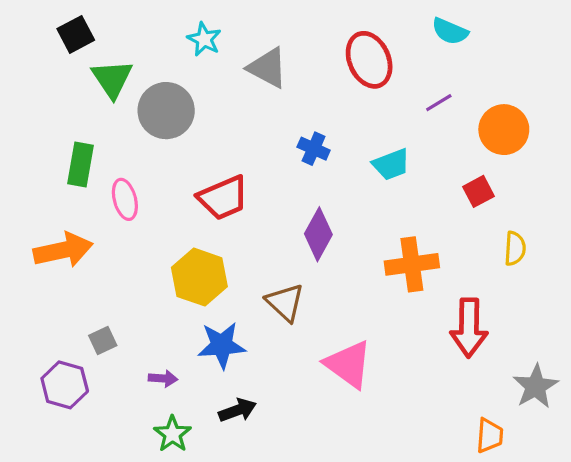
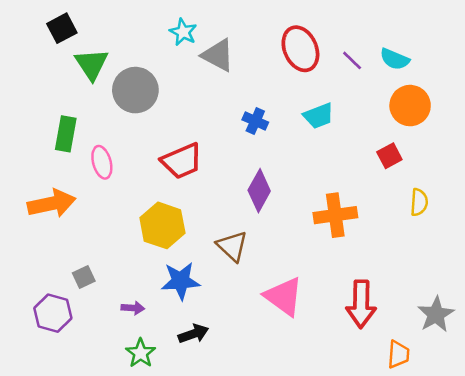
cyan semicircle: (450, 31) -> (395, 59), moved
cyan star: (204, 39) -> (183, 32), moved
purple line: (439, 103) -> (352, 60), moved, turned 75
cyan trapezoid: (391, 164) -> (319, 116), moved
red arrow: (469, 328) -> (361, 304), moved

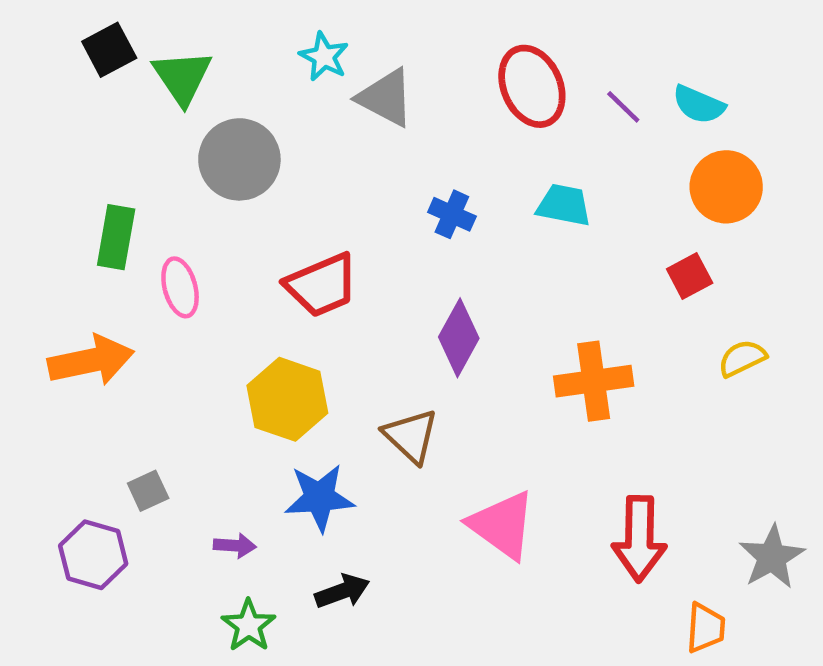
green triangle: (92, 64) -> (182, 77), moved
cyan trapezoid: (319, 116) -> (564, 205), turned -148
yellow semicircle: (419, 202) -> (742, 358), turned -120

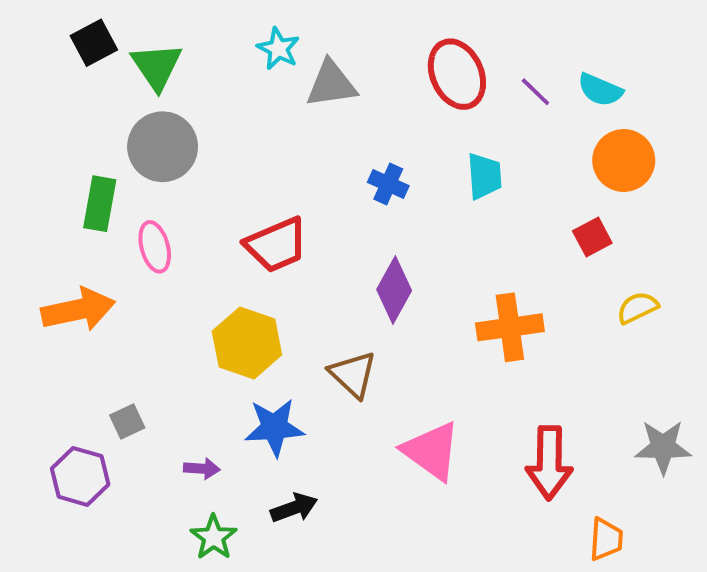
gray triangle: (386, 98) -> (331, 84), turned -36
gray circle: (239, 159) -> (163, 147), moved
cyan trapezoid: (564, 205) -> (484, 176), turned 75
gray star: (772, 557) -> (663, 447), moved, turned 30

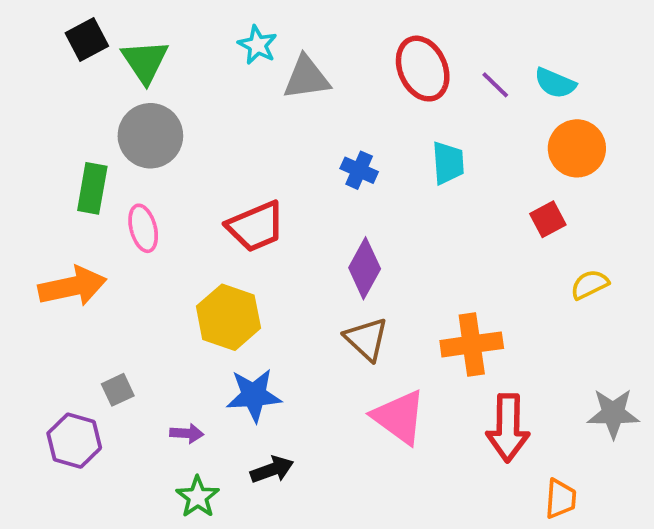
orange cross: (510, 327) -> (472, 344), moved
brown triangle: (353, 374) -> (366, 339), moved

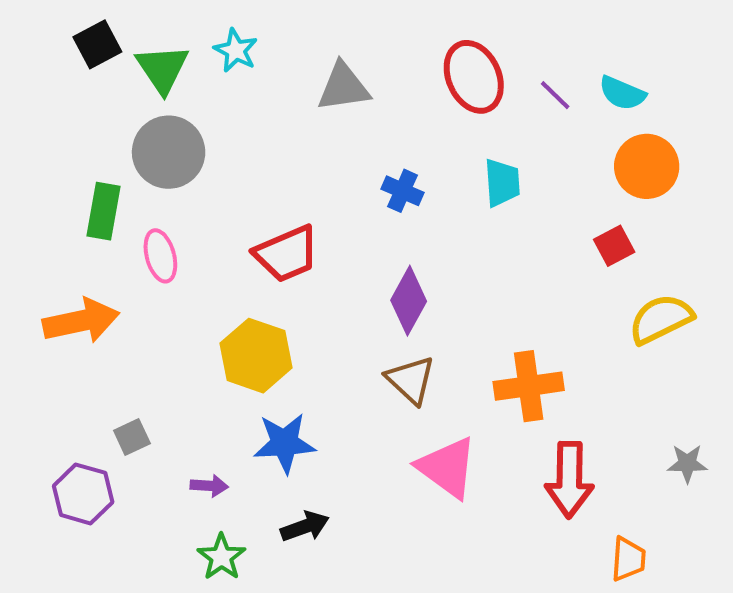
cyan star: (257, 45) -> (236, 50), moved
yellow semicircle: (590, 285) -> (661, 319), size x1.5
gray star: (613, 413) -> (687, 463), size x0.7

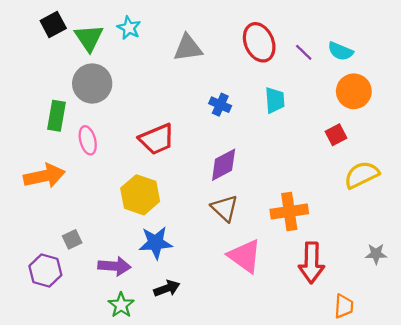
purple diamond: (409, 301) -> (224, 165), turned 33
purple arrow: (209, 486) -> (114, 266), size x1.6

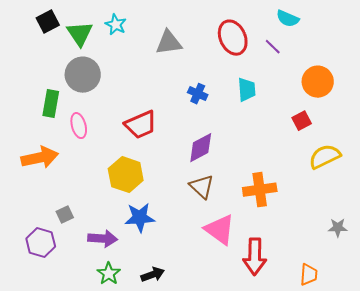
cyan semicircle: (340, 51) -> (288, 19), moved
red arrow: (311, 263) -> (255, 257), moved
black arrow: (167, 288) -> (153, 275), moved

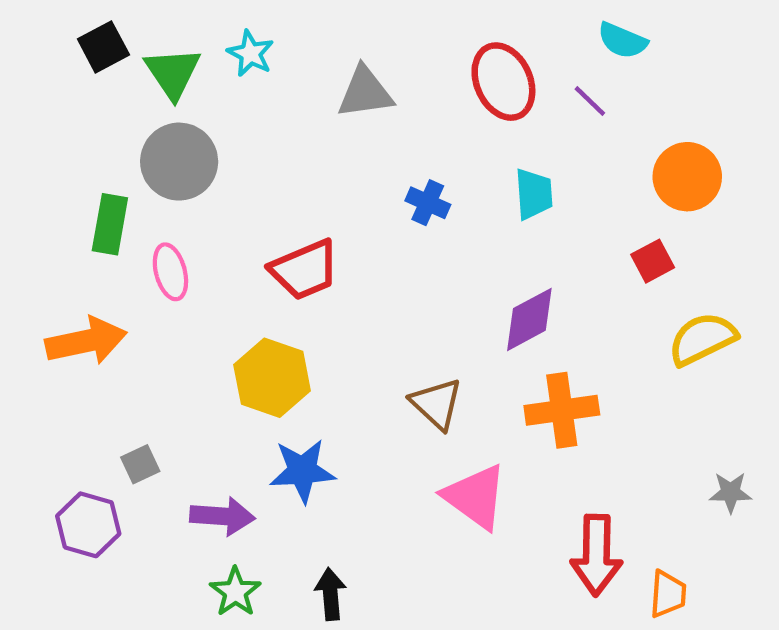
purple diamond: (201, 148) -> (529, 319), moved
red arrow: (255, 257) -> (596, 555), moved
black arrow: (153, 275) -> (330, 594), turned -75

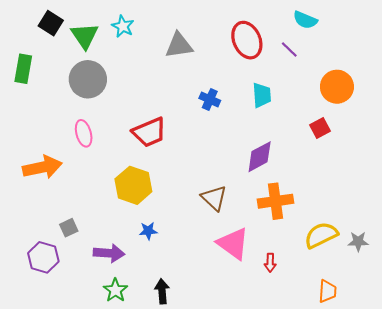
black square: (103, 47) -> (51, 23), turned -30
green rectangle: (110, 224) -> (23, 69), moved
yellow semicircle: (702, 339) -> (321, 235), moved
blue star: (302, 471) -> (148, 231), size x0.6
red arrow: (596, 555) -> (270, 263), moved, size x0.5

